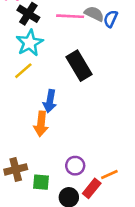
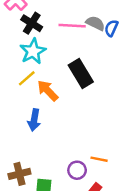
blue arrow: (50, 101) -> (34, 120), moved
orange arrow: (41, 124) -> (48, 91), moved, turned 130
orange line: (109, 175) -> (99, 159), moved, turned 35

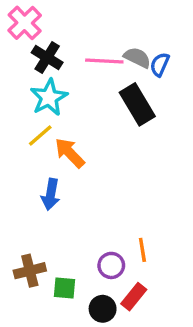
black rectangle: (81, 73) -> (137, 104), moved
orange line: (99, 159) -> (142, 250), turned 70

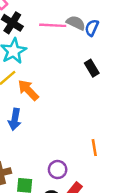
black rectangle: (137, 104) -> (92, 68), moved, size x0.6
orange line: (142, 250) -> (94, 148), moved

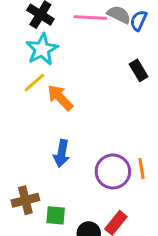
blue arrow: (15, 119) -> (62, 153), moved
purple circle: (58, 170) -> (113, 172), moved, size x1.5

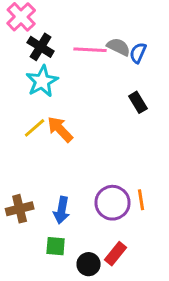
yellow line: (34, 82) -> (35, 128), moved
blue arrow: (62, 153) -> (62, 210), moved
brown cross: (25, 200) -> (20, 209), moved

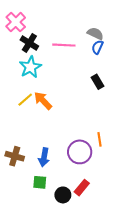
gray semicircle: (118, 47) -> (95, 34), moved
orange line: (141, 200) -> (100, 139), moved
brown cross: (20, 209) -> (15, 156), turned 30

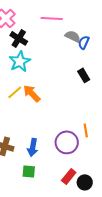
gray semicircle: (95, 34) -> (73, 36), moved
pink line: (64, 45) -> (52, 18), moved
black circle: (63, 195) -> (85, 182), moved

